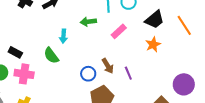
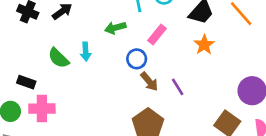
green semicircle: (51, 55) -> (58, 58), moved
blue circle: (88, 74) -> (137, 59), moved

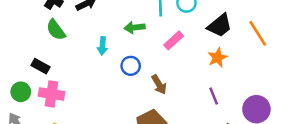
green semicircle: (58, 58) -> (56, 30), moved
blue circle: (137, 59) -> (131, 66), moved
purple line: (178, 87) -> (214, 96), moved

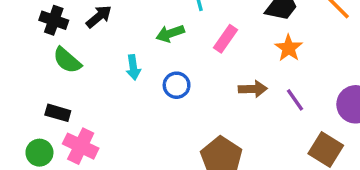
brown arrow: (159, 85) -> (253, 89), moved, turned -48
pink cross: (51, 94) -> (81, 146), turned 30

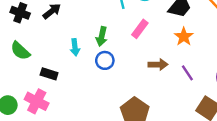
green arrow: (170, 33) -> (102, 36), moved, turned -60
green semicircle: (67, 60) -> (20, 51), moved
black rectangle: (58, 113) -> (49, 74), moved

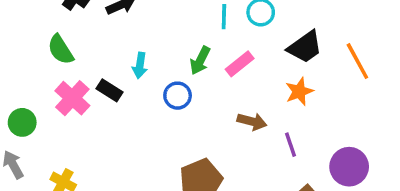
green arrow: (102, 36) -> (200, 61), moved
black rectangle: (49, 74) -> (110, 90), moved
pink cross: (37, 101) -> (72, 98), moved

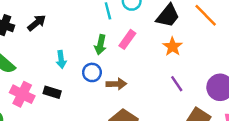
black rectangle: (110, 90) -> (52, 92), moved
brown arrow: (252, 121) -> (116, 84), moved

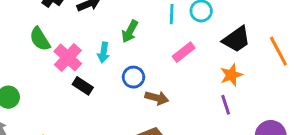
green arrow: (100, 45) -> (130, 31), moved
purple line: (177, 84) -> (226, 105), moved
pink cross: (22, 94) -> (68, 58), moved

